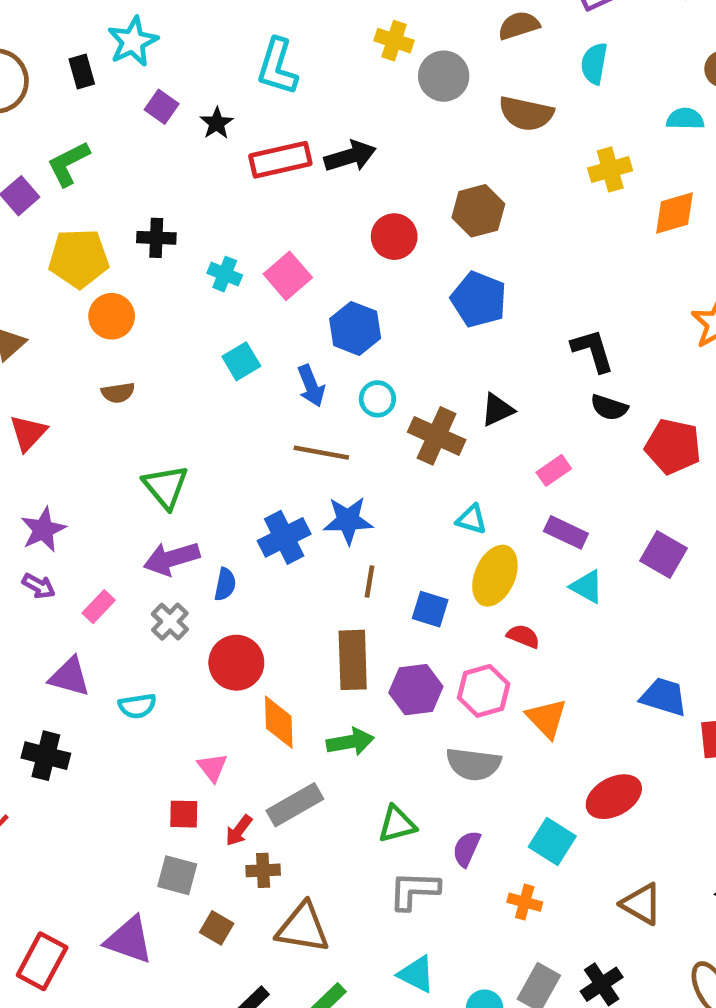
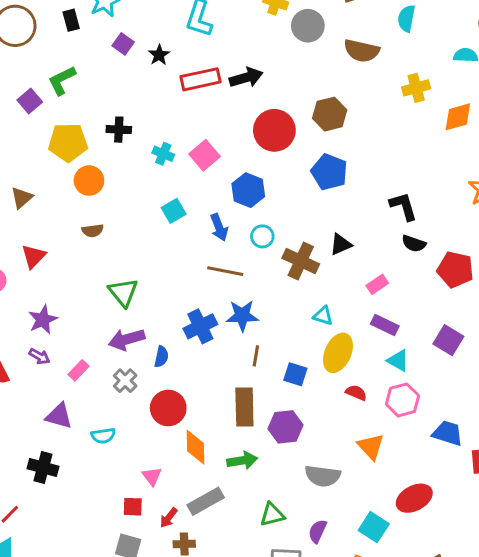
red circle: (394, 237) -> (274, 130), size x1.4
pink hexagon: (484, 691) -> (402, 400), moved

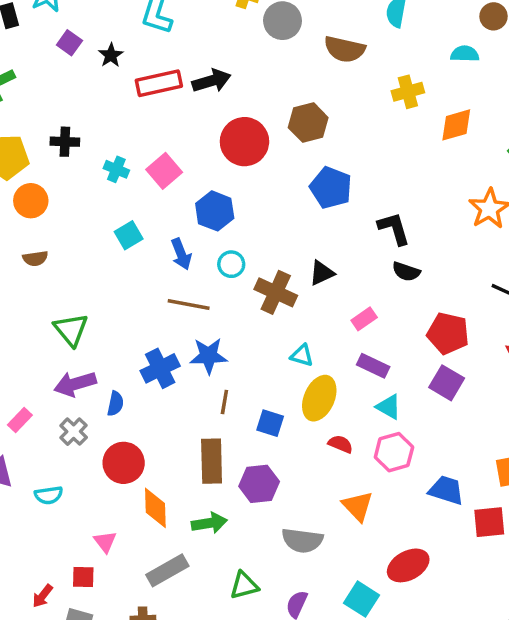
blue pentagon: (329, 172) -> (331, 188), moved
red pentagon: (455, 269) -> (448, 333), moved
red arrow: (169, 518) -> (43, 596), moved

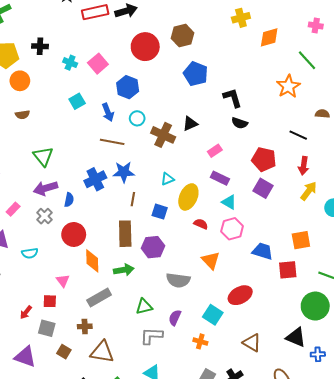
cyan triangle: (302, 355) -> (167, 179), moved, turned -40

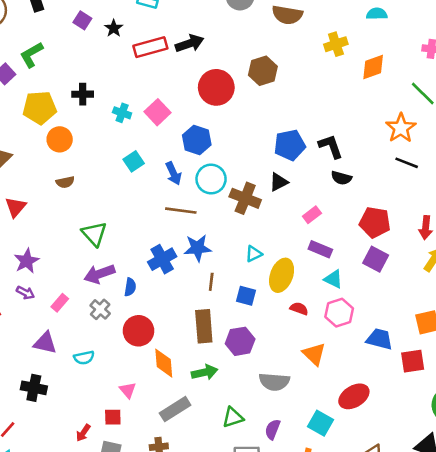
blue pentagon: (196, 74) -> (290, 145), moved, turned -30
cyan circle: (137, 118) -> (211, 179), size x1.5
black line: (298, 135) -> (407, 163), moved

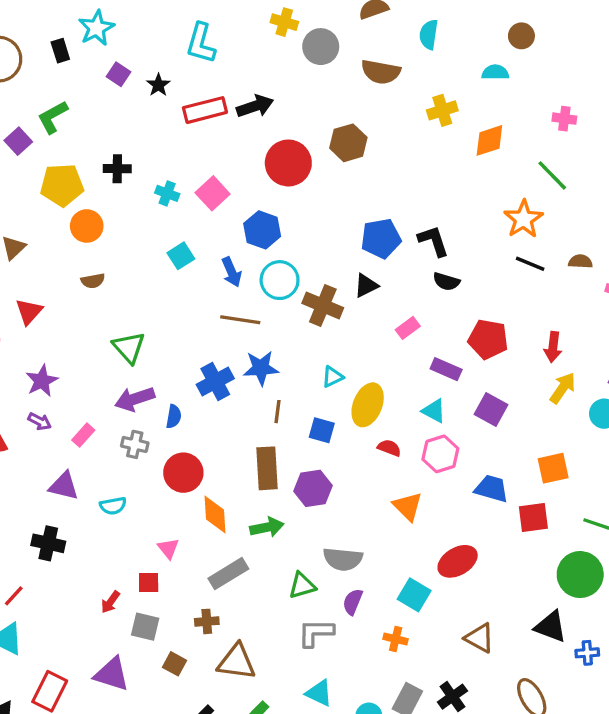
purple rectangle: (320, 249) -> (446, 369), moved
purple square: (376, 259) -> (491, 410), moved
gray cross: (100, 309) -> (135, 444), turned -30
gray semicircle: (274, 382) -> (343, 559), moved

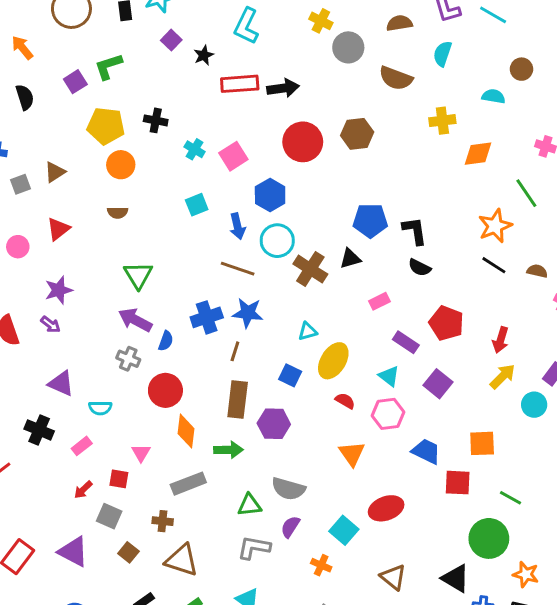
purple arrow: (135, 399) -> (135, 320), turned 36
brown line: (277, 412) -> (235, 351), moved
pink rectangle: (83, 435) -> (82, 446), moved

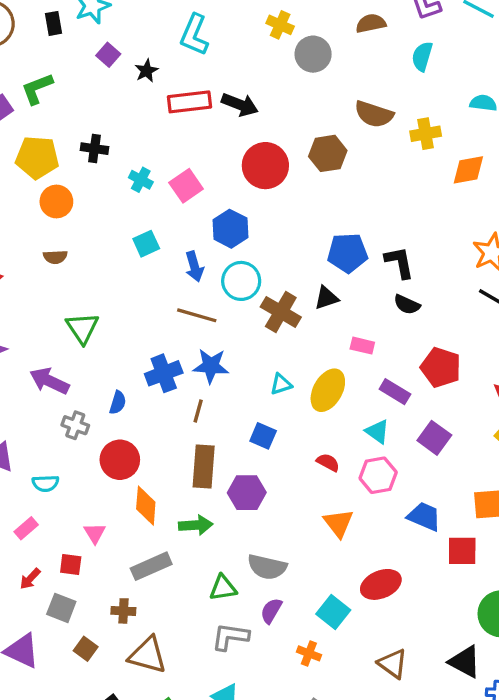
brown semicircle: (396, 78) -> (374, 114), moved
black arrow: (283, 88) -> (240, 105), turned 32
pink rectangle: (379, 301) -> (362, 346), turned 42
purple arrow: (135, 320) -> (49, 381), moved
yellow ellipse: (333, 361) -> (328, 390), moved

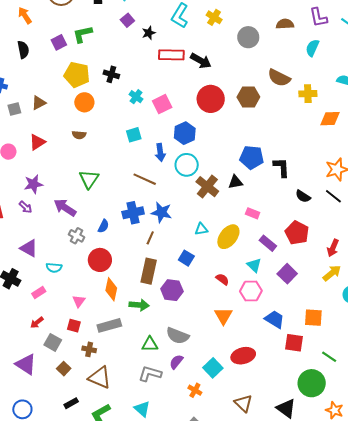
yellow cross: (280, 25) -> (214, 17), moved
black semicircle: (407, 305) -> (303, 196), moved
brown line: (197, 315) -> (145, 179), moved
red square: (71, 564) -> (74, 326), moved

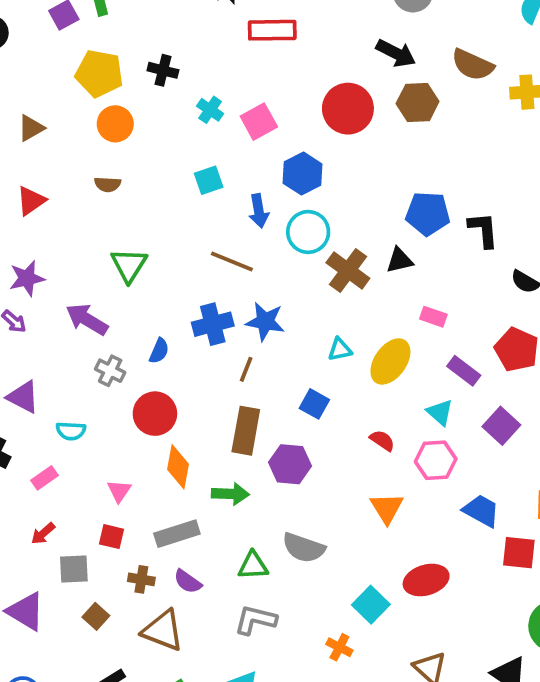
black arrow: (201, 61) -> (396, 53), moved
gray square: (53, 342) -> (74, 569), turned -30
purple semicircle: (176, 362) -> (188, 582), moved, turned -91

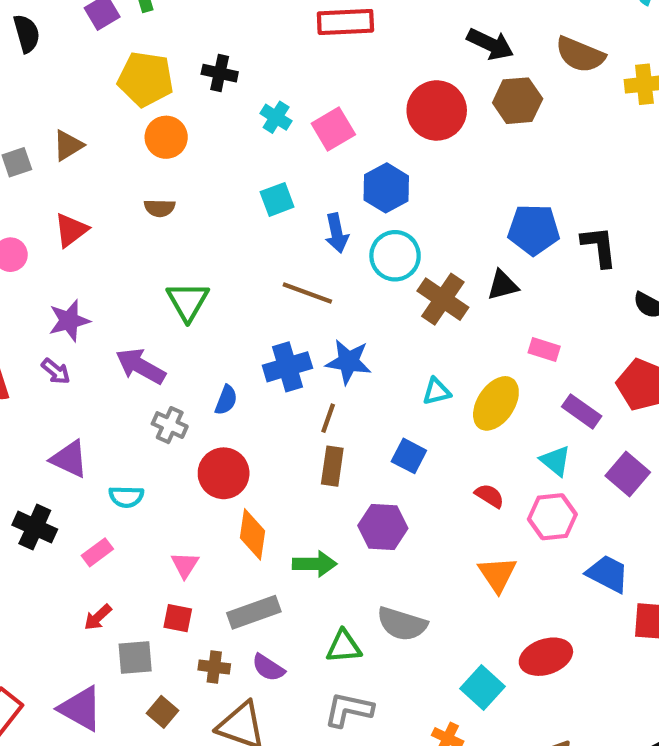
brown rectangle: (246, 431) -> (332, 466), moved, size x0.7

